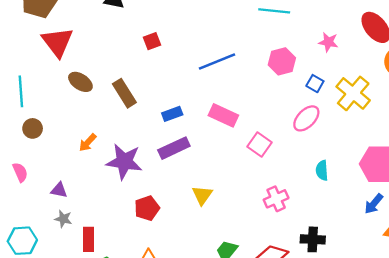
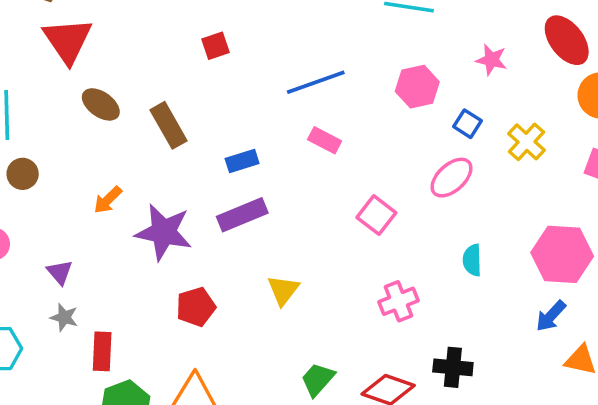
yellow cross: (353, 93) -> (526, 142), size x0.7
pink rectangle: (223, 115) -> (325, 140), moved, size x0.7
purple triangle: (59, 190) -> (60, 272), turned 36

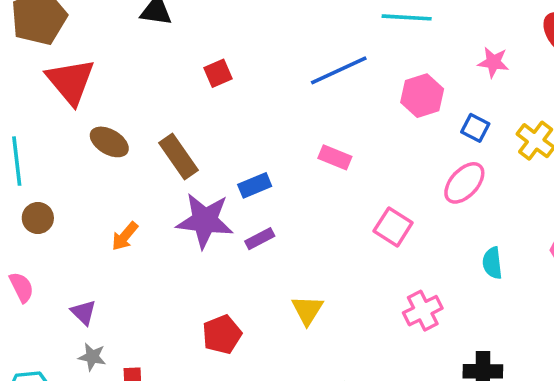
blue line: (316, 82) -> (339, 70), moved
purple rectangle: (242, 215) -> (260, 239), size x0.6
purple star: (164, 232) -> (205, 221), moved

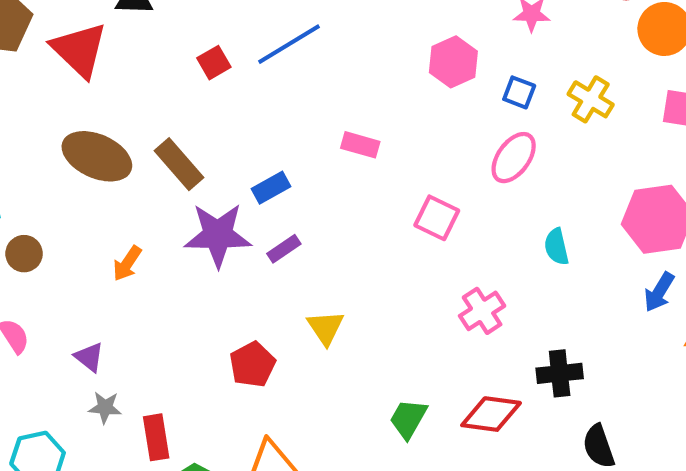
blue line: (339, 70) -> (289, 44), moved
red triangle: (71, 81) -> (79, 50), moved
brown ellipse: (109, 142) -> (97, 156), size x1.5
yellow triangle: (307, 310) -> (326, 328), moved

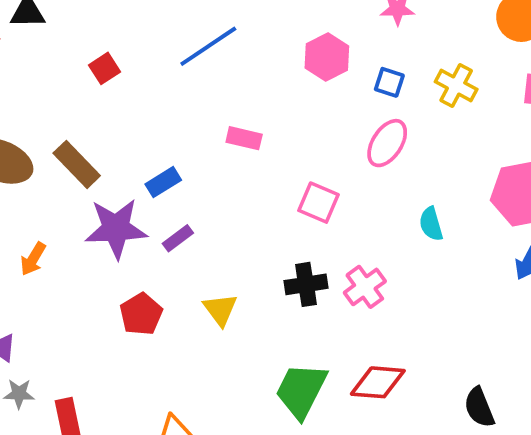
blue line: (289, 44) -> (208, 46), moved
red pentagon: (252, 365) -> (141, 314), moved
black cross: (560, 373) -> (306, 284), moved
green trapezoid: (408, 419) -> (301, 390), size x1.5

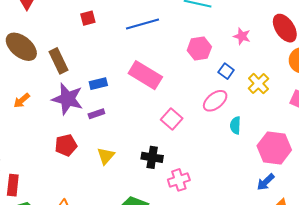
pink rectangle: (244, 138) -> (145, 75), size x1.8
cyan semicircle: (431, 224) -> (235, 125), moved
pink cross: (365, 287) -> (179, 180), moved

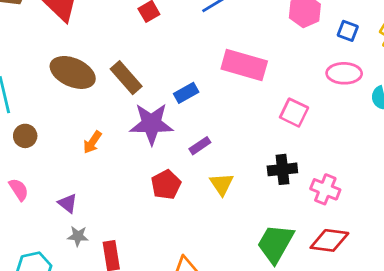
pink ellipse: (215, 101) -> (344, 73), turned 55
purple rectangle: (96, 114) -> (200, 146), moved
pink cross: (179, 180) -> (325, 189), turned -35

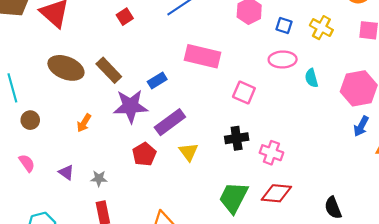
purple rectangle: (200, 146) -> (170, 122), size x1.8
gray star: (78, 236) -> (99, 178), moved

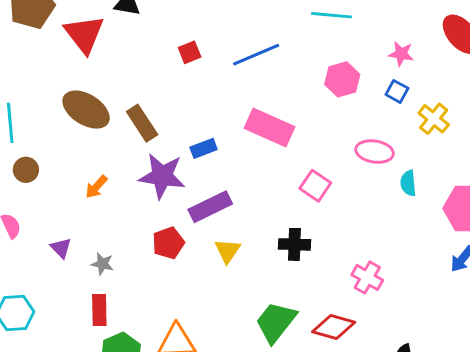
red square: (125, 17) -> (190, 52), moved
blue square: (284, 26) -> (397, 91), moved
pink cross: (271, 153) -> (367, 277), moved

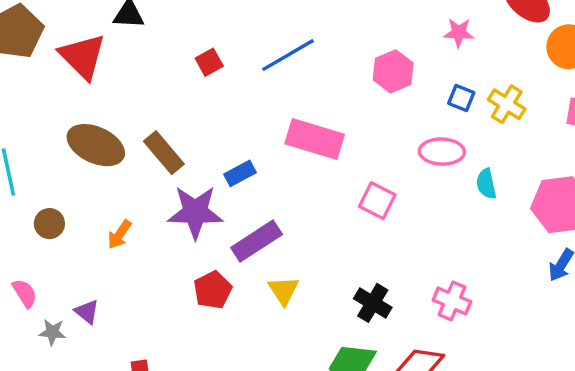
blue square: (397, 91) -> (461, 98), moved
brown circle: (26, 170) -> (49, 224), moved
black cross: (294, 244) -> (373, 303), moved, turned 36
gray star: (102, 264) -> (52, 332), moved

